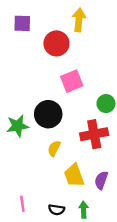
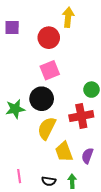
purple square: (22, 23) -> (12, 27), moved
pink square: (72, 81) -> (50, 70), moved
yellow semicircle: (54, 148) -> (47, 128), size x1.6

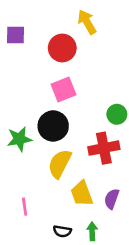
yellow arrow: (68, 17) -> (87, 22), turned -36
pink line: (19, 176) -> (25, 207), moved

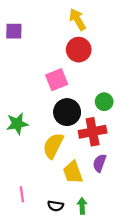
red circle: (62, 48) -> (79, 50), moved
black circle: (53, 126) -> (67, 112), moved
purple semicircle: (112, 199) -> (99, 163), moved
pink line: (25, 207) -> (22, 194), moved

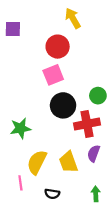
red circle: (79, 50) -> (58, 47), moved
green star: (17, 124) -> (20, 128), moved
yellow semicircle: (53, 146) -> (37, 162), moved
green arrow: (82, 206) -> (96, 194), moved

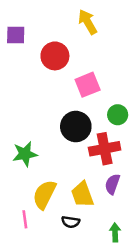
red circle: (58, 47) -> (55, 56), moved
pink square: (53, 75) -> (88, 85), moved
black semicircle: (52, 194) -> (71, 222), moved

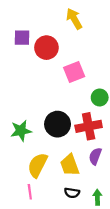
purple square: (16, 35) -> (22, 38), moved
black circle: (76, 127) -> (58, 124), moved
pink line: (25, 219) -> (30, 192), moved
black semicircle: (71, 222) -> (72, 193), moved

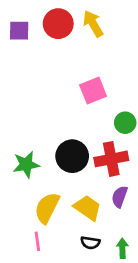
purple square: (22, 38) -> (19, 31), moved
red circle: (46, 48) -> (58, 24), moved
yellow trapezoid: (70, 165) -> (88, 208), turned 145

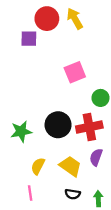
purple square: (19, 31) -> (29, 39), moved
yellow semicircle: (47, 208) -> (38, 166), size x0.7

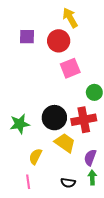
red circle: (47, 19) -> (59, 41), moved
purple semicircle: (96, 157) -> (90, 158), moved
yellow trapezoid: (70, 166) -> (65, 143), moved
green arrow: (98, 199) -> (92, 178), moved

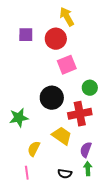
black circle: (54, 118) -> (52, 98), moved

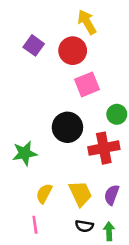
purple square: (26, 35) -> (34, 45), turned 35
yellow trapezoid: (62, 136) -> (80, 194), moved, turned 30
green arrow: (88, 169) -> (109, 231), moved

